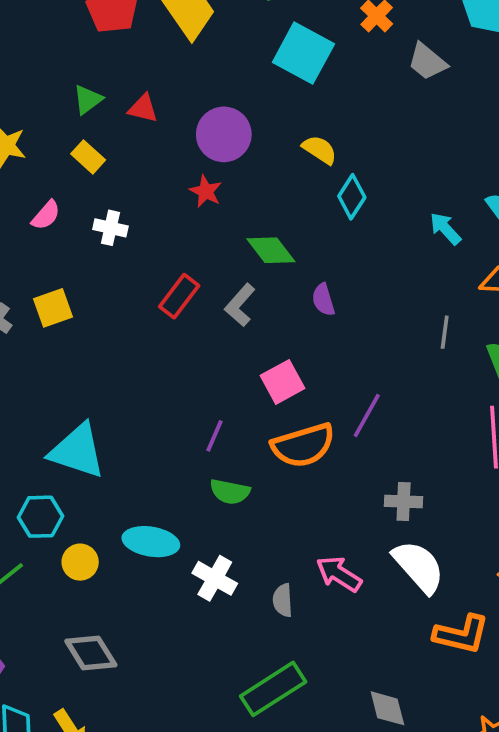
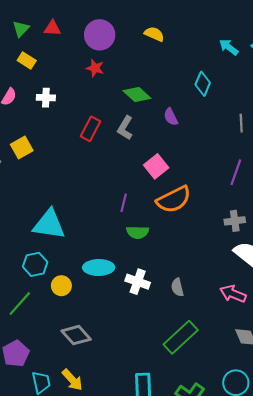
cyan diamond: (352, 197) -> (203, 84), moved
cyan arrow: (445, 229) -> (229, 47), moved
purple line: (367, 415) -> (236, 172), moved
pink arrow: (339, 574) -> (233, 294), moved

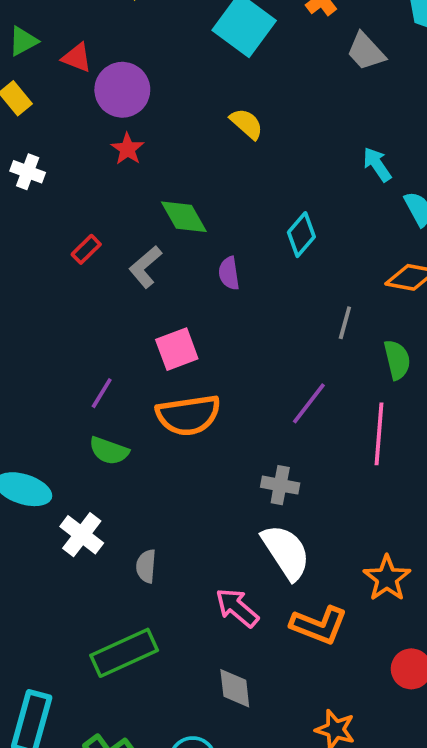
purple circle: (100, 35) -> (122, 90), moved
cyan arrow: (229, 47) -> (377, 164), moved
red rectangle: (91, 129) -> (86, 249), size x0.7

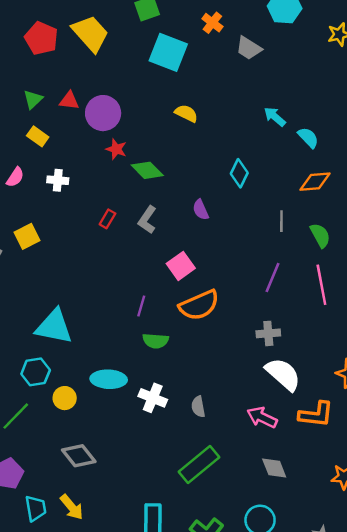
green diamond: (184, 217) -> (147, 170), moved

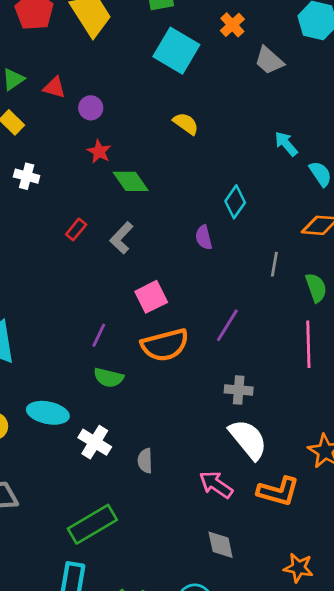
purple circle: (103, 113) -> (91, 108), size x0.6
purple semicircle: (201, 210) -> (204, 237), moved
purple line: (272, 277) -> (227, 325), moved
green rectangle: (199, 464) -> (92, 524), moved

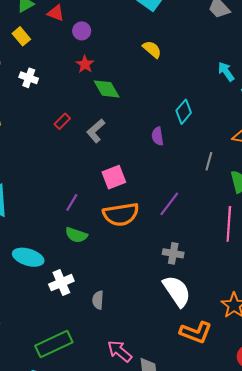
white cross: (95, 442) -> (61, 283), turned 30
pink arrow: (216, 485) -> (120, 351), moved

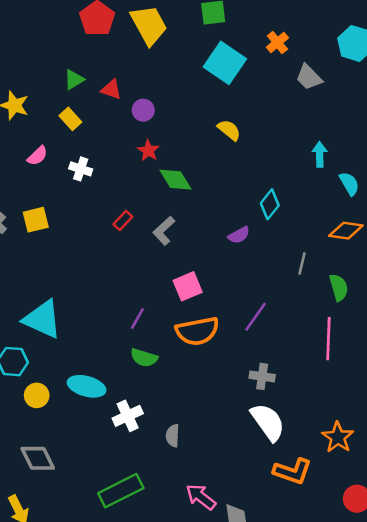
cyan arrow: (226, 72) -> (320, 154), turned 36
purple semicircle: (158, 136) -> (239, 235), turned -108

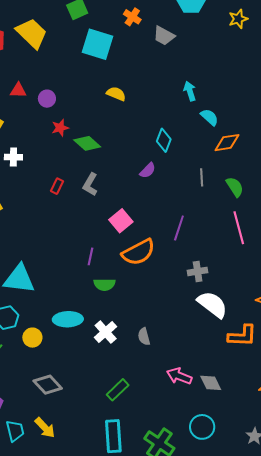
red star: (148, 151) -> (60, 128), turned -30
cyan semicircle: (349, 184) -> (210, 117), moved
green rectangle: (121, 491) -> (118, 390), size x0.7

